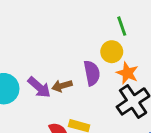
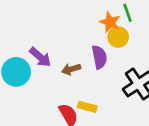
orange star: (127, 73) -> (110, 22), moved
purple arrow: (39, 87) -> (40, 57), moved

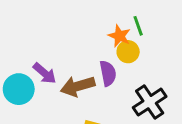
brown arrow: (71, 69) -> (78, 86), size x1.6

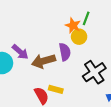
green line: (138, 26) -> (86, 18), turned 40

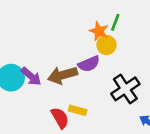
purple arrow: (20, 52) -> (31, 76), moved
purple semicircle: (65, 52) -> (89, 64), turned 78

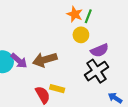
orange star: (99, 31) -> (75, 14), moved
purple semicircle: (89, 64) -> (100, 50), moved

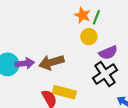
purple arrow: (19, 61) -> (25, 63), turned -48
yellow rectangle: (57, 89) -> (64, 92), size x1.5

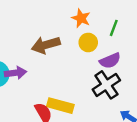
green line: (96, 17) -> (114, 28), moved
brown arrow: (51, 62) -> (46, 45), moved

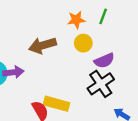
orange star: (81, 18) -> (76, 20), turned -30
green line: (114, 28) -> (103, 16), moved

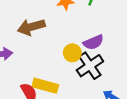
yellow circle: (83, 43) -> (72, 53), moved

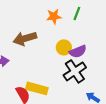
yellow circle: (72, 53) -> (64, 47), moved

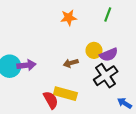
orange star: (54, 16) -> (69, 18), moved
brown arrow: (25, 38) -> (71, 63), moved, size x0.6

